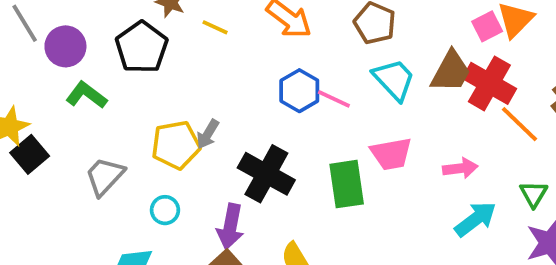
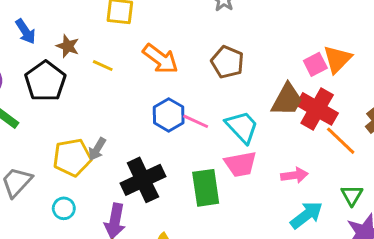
cyan trapezoid: (394, 79) -> (242, 127), moved
black cross: (266, 174) -> (143, 180), turned 36

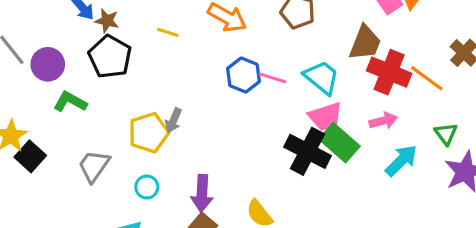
brown star: (68, 46) -> (107, 21), moved
red cross: (317, 109) -> (389, 72), moved
black cross: (143, 180) -> (307, 151), moved, turned -30
green rectangle: (206, 188) -> (339, 143), moved, turned -33

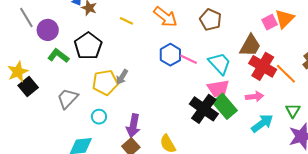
black pentagon: (110, 57) -> (88, 46), moved

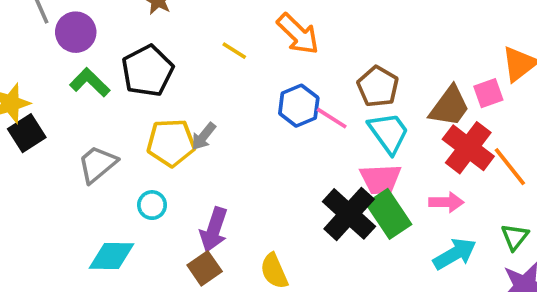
brown pentagon: (210, 20) -> (378, 87), moved
yellow line: (126, 21) -> (234, 51), moved
pink square: (270, 22) -> (488, 93), moved

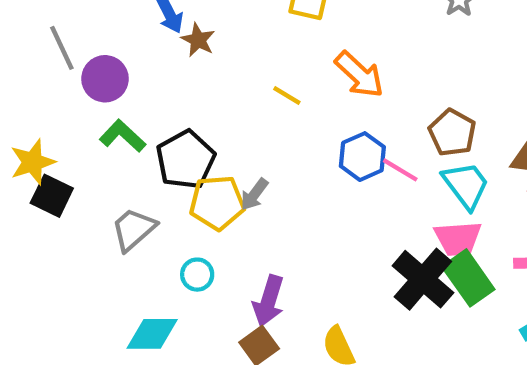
black pentagon: (148, 71) -> (186, 160), moved
black square: (27, 133) -> (52, 196), turned -30

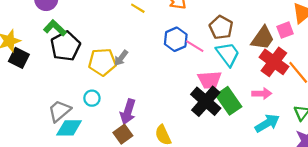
black pentagon: (186, 160) -> (65, 46), moved
gray trapezoid: (133, 229) -> (59, 111), moved
pink trapezoid: (458, 238) -> (210, 80), moved

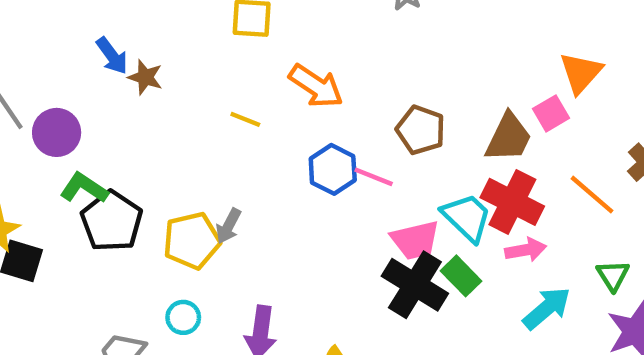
cyan trapezoid: (228, 54) -> (467, 217), moved
red cross: (274, 62) -> (512, 202), moved
green rectangle: (229, 101) -> (461, 276), size x0.7

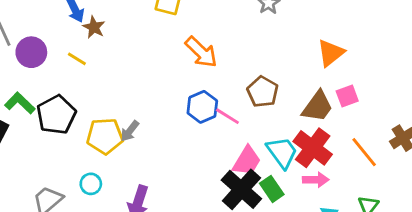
orange triangle: (581, 73) -> (331, 53), moved
yellow line: (245, 119) -> (77, 59), moved
green L-shape: (84, 188) -> (20, 103), moved
pink trapezoid: (415, 240) -> (247, 161), turned -56

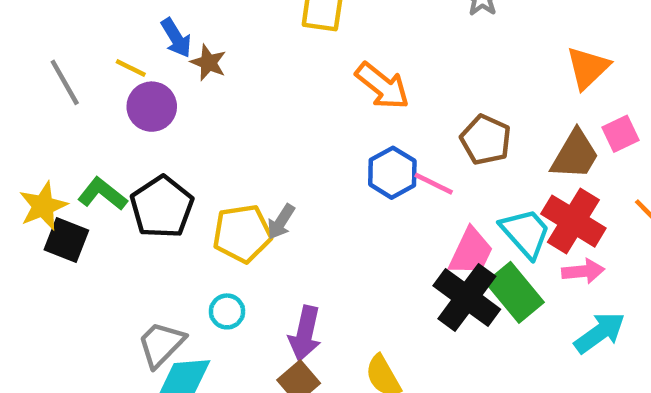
purple circle: (31, 52) -> (152, 107), moved
yellow line: (77, 59) -> (131, 68), moved
green rectangle: (272, 189) -> (515, 292), size x1.4

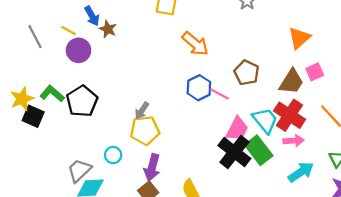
yellow pentagon: (242, 234) -> (145, 130), moved

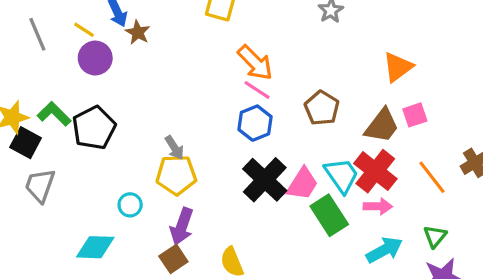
pink line: (220, 94) -> (257, 90), moved
gray arrow: (142, 111) -> (174, 148), turned -72
black cross: (234, 152) -> (265, 180), moved
gray trapezoid: (79, 170) -> (40, 186), moved, turned -32

